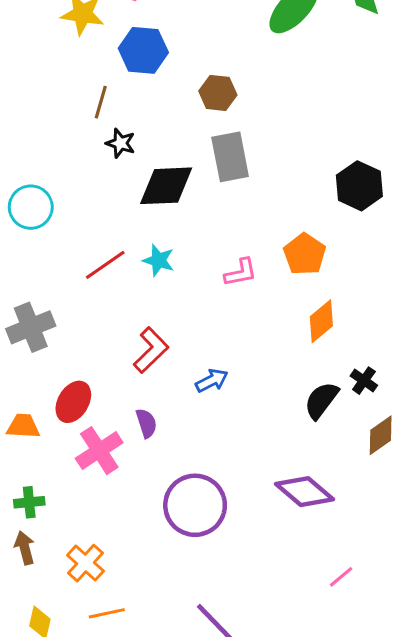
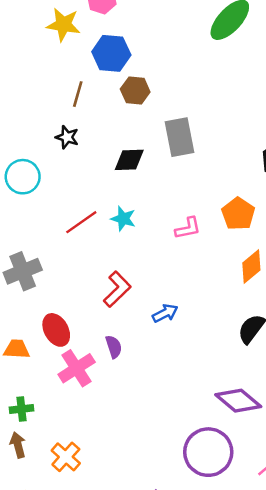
brown hexagon: (218, 93) -> (135, 90), moved
black star: (121, 143) -> (67, 137), moved
black diamond: (166, 186) -> (129, 160), size x0.7
red ellipse: (73, 402) -> (56, 330), turned -60
purple circle: (195, 505) -> (208, 452), moved

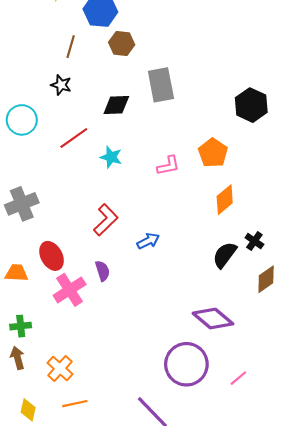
red line: (81, 222) -> (74, 138), moved

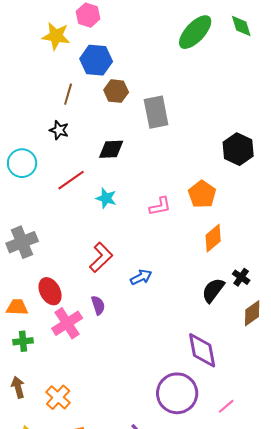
gray rectangle: (161, 85) -> (156, 112), moved
purple diamond: (213, 319) -> (202, 350), turned 39
green cross: (21, 326) -> (23, 341), moved

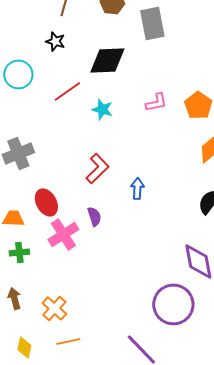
black diamond: (111, 149) -> (107, 60), size x1.4
pink L-shape: (160, 206) -> (156, 102), moved
blue arrow: (141, 277) -> (137, 188), turned -60

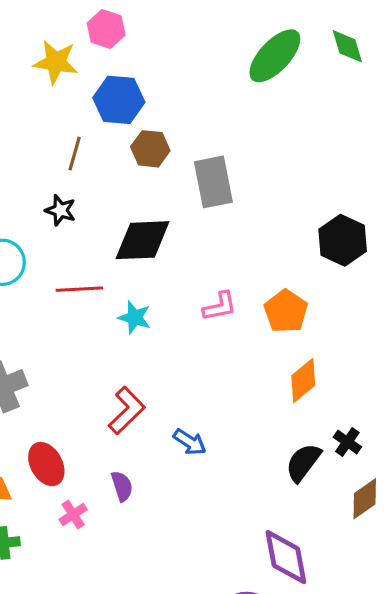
red line: (67, 91) -> (79, 289), turned 32
blue arrow: (137, 188) -> (190, 442), turned 120
pink cross: (63, 234) -> (73, 514), size x0.6

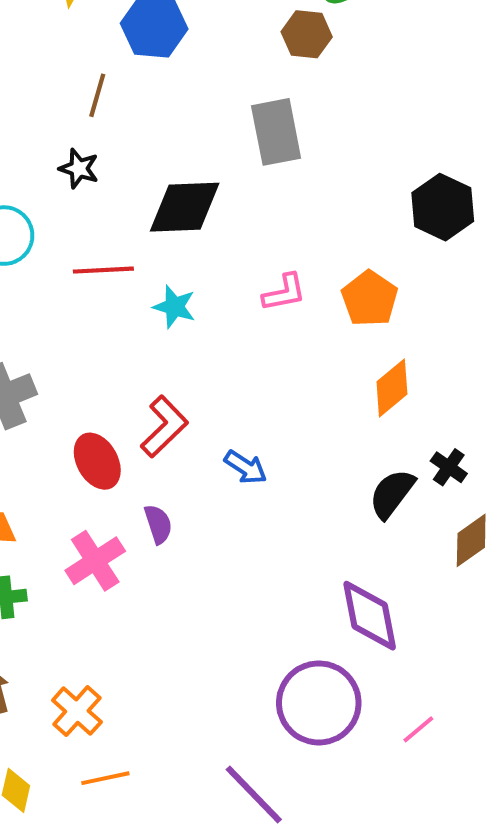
brown hexagon: (150, 149) -> (307, 34), moved
red ellipse: (46, 464) -> (97, 461), moved
pink cross: (73, 514) -> (95, 561), size x1.6

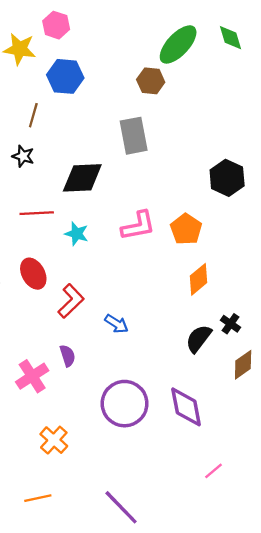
pink L-shape: (284, 292) -> (138, 226), size x1.4
red ellipse: (97, 461) -> (33, 274), moved
purple circle: (319, 703) -> (125, 404), moved
orange cross: (77, 711) -> (54, 440), moved

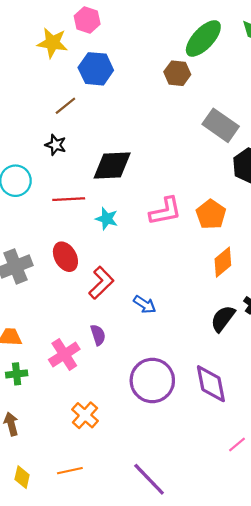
brown line: (33, 115) -> (65, 106), turned 35
gray rectangle: (134, 136) -> (221, 125), moved, turned -44

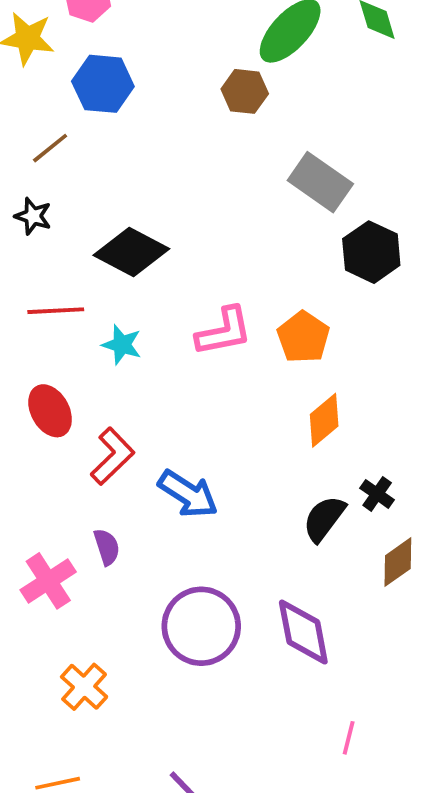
black diamond: (112, 165) -> (131, 252), turned 30
blue arrow: (145, 304) -> (188, 494), size x1.5
pink line: (237, 445) -> (349, 738), turned -36

